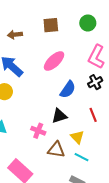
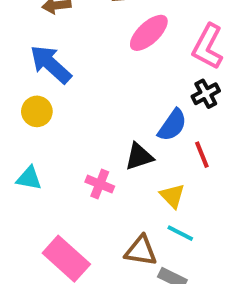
pink ellipse: (54, 61) -> (149, 33), moved
blue semicircle: (68, 90) -> (172, 125), moved
brown triangle: (56, 150) -> (141, 251), moved

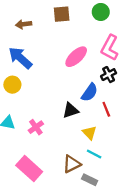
pink ellipse: (149, 33) -> (76, 57), moved
pink cross: (100, 184) -> (36, 127), moved, turned 32
brown triangle: (141, 251) -> (72, 164), turned -36

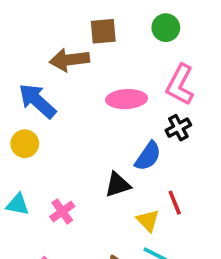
brown arrow: (24, 24) -> (69, 60), moved, size x1.5
pink ellipse: (76, 57) -> (127, 99), turned 40
red line: (106, 109) -> (175, 203), moved

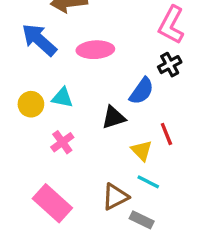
pink ellipse: (127, 99) -> (95, 50), moved
yellow circle: (25, 144) -> (31, 104), moved
cyan triangle: (18, 204) -> (62, 98), moved

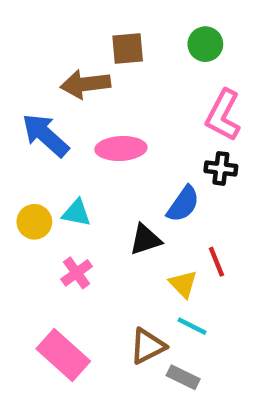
black cross: (170, 65) -> (221, 168), turned 35

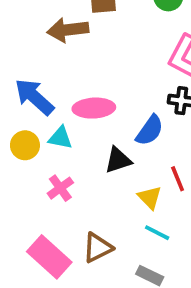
blue arrow: (45, 135) -> (34, 97), moved
pink ellipse: (121, 148) -> (94, 108), moved
brown triangle: (148, 346) -> (98, 248), moved

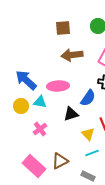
brown arrow: (68, 30) -> (72, 55), moved
cyan line: (157, 233) -> (92, 153), turned -48

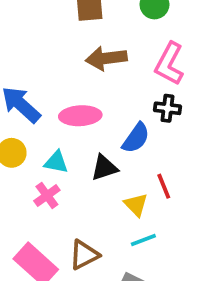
cyan triangle: (40, 102) -> (56, 162), moved

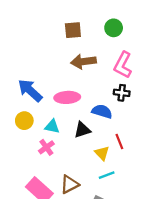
blue semicircle: (136, 138) -> (102, 111), turned -108

